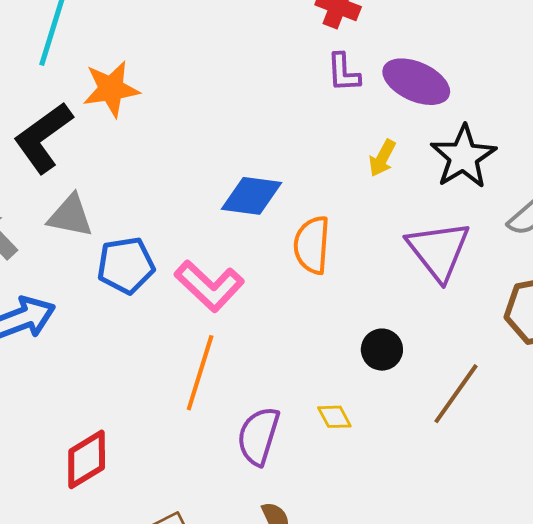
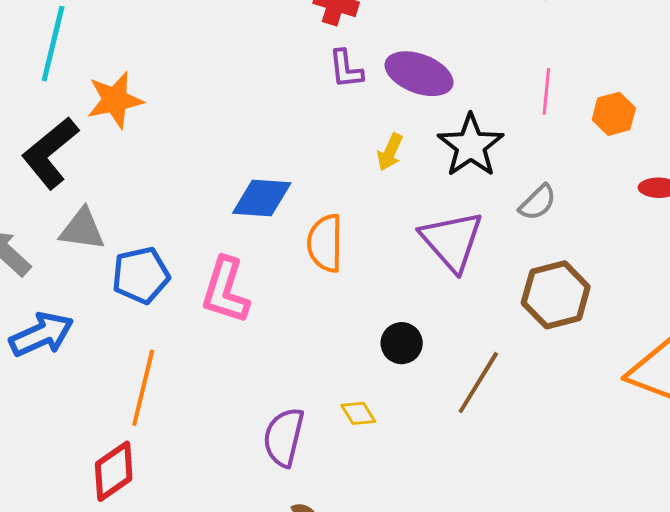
pink L-shape: (209, 286) -> (225, 290), turned 68
orange line: (200, 373) -> (143, 388), moved

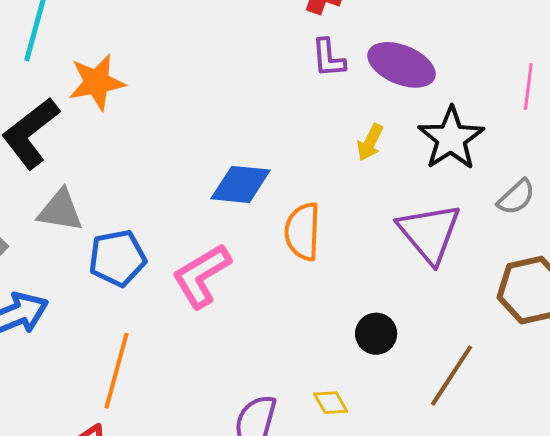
pink L-shape: (225, 290) -> (201, 276), turned 40

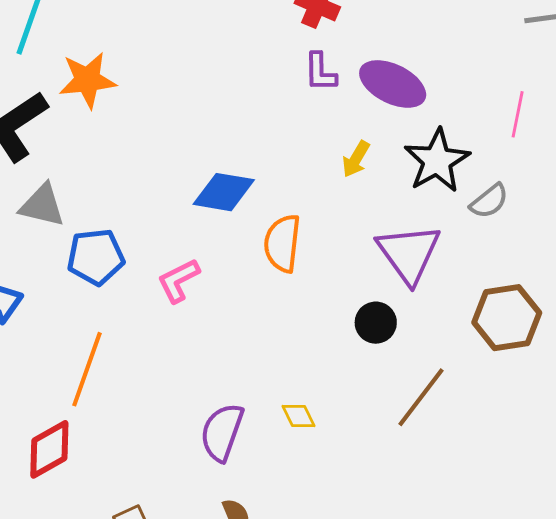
gray semicircle: (516, 197) -> (489, 201), moved
pink L-shape: (201, 276) -> (178, 280), size x0.7
black circle: (376, 334) -> (376, 323), moved

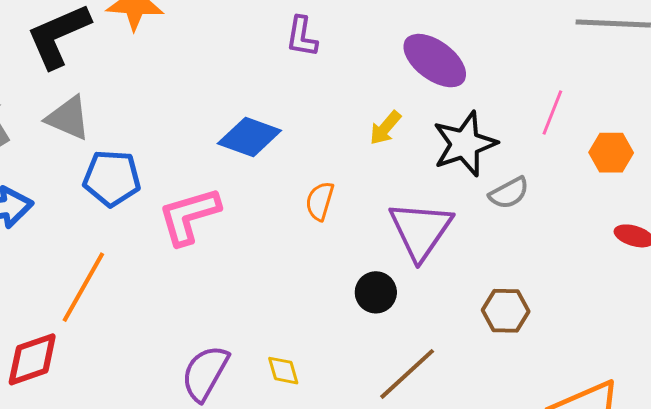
purple L-shape: (320, 72) -> (302, 37), moved
orange semicircle: (282, 243) -> (320, 201), moved, size x0.7
pink L-shape: (178, 280) -> (189, 216), size x1.4
brown hexagon: (507, 318) -> (506, 311), size x0.7

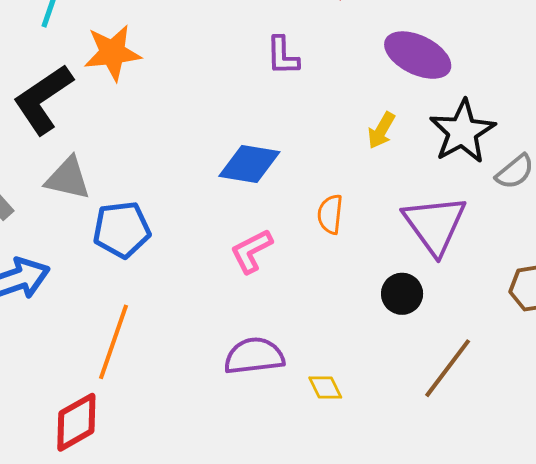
pink L-shape: (189, 216) -> (251, 251), moved, size x0.7
purple semicircle: (205, 373) -> (254, 356), moved, turned 64

